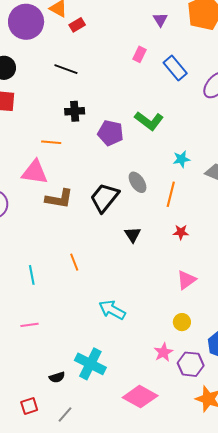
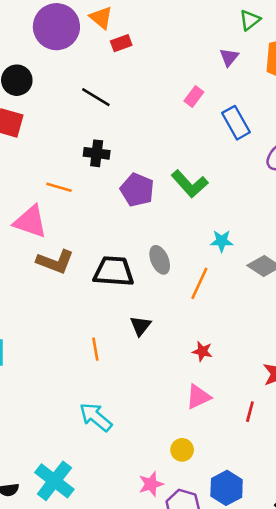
black trapezoid: (105, 198) -> (114, 271), turned 44
red star: (181, 232) -> (202, 351), moved
orange line: (74, 262) -> (95, 349), moved

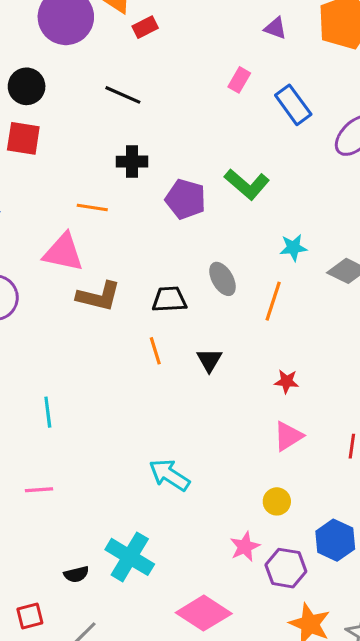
purple triangle: (229, 57) -> (275, 28), turned -42
black trapezoid: (114, 271) -> (169, 299), size x0.7
orange line: (95, 349) -> (155, 351), moved

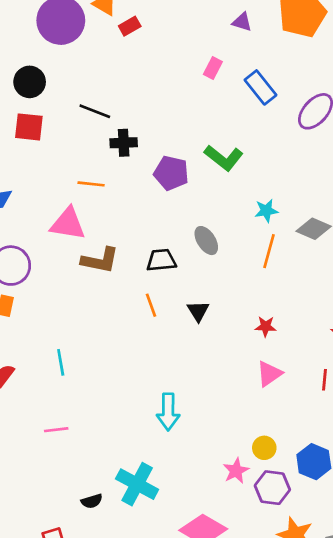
black line: (123, 95) -> (95, 111), moved
orange line: (273, 301) -> (269, 251), moved
cyan arrow: (169, 475) -> (168, 412), turned -120
yellow circle: (277, 501) -> (264, 448), moved

